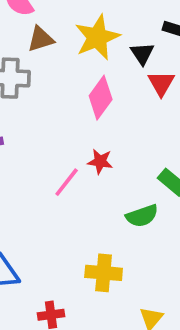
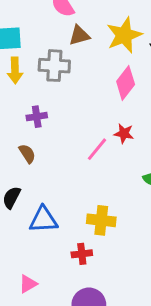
yellow cross: (104, 273) -> (101, 220), moved

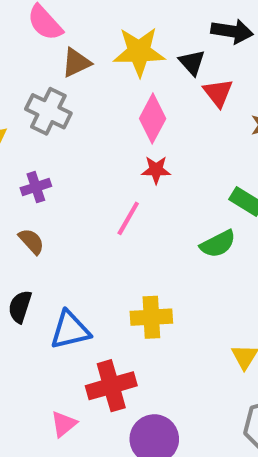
yellow star: (124, 35) -> (139, 52), turned 30
gray cross: (54, 66) -> (48, 111), turned 32
red star: (124, 133) -> (156, 170), moved
red cross: (82, 254) -> (111, 386), moved, size x1.6

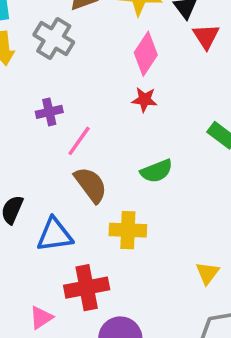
purple cross: (36, 187) -> (49, 112), moved
pink line: (128, 218) -> (79, 141), moved
brown semicircle: (31, 241) -> (91, 185), moved, size x1.5
green semicircle: (218, 244) -> (156, 171), moved

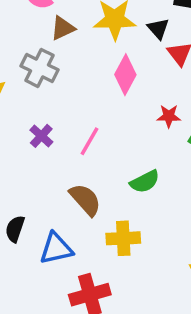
red star: (144, 100) -> (169, 116), moved
purple cross: (49, 112) -> (41, 136), turned -30
pink line: (79, 141) -> (90, 141), moved

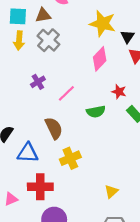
brown triangle: (63, 28) -> (43, 15), moved
green semicircle: (145, 182) -> (96, 112), moved
yellow cross: (123, 238) -> (70, 158), turned -36

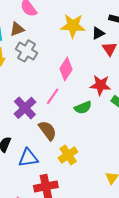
black triangle: (127, 37) -> (98, 33), turned 40
pink diamond: (100, 59) -> (66, 69), moved
purple cross: (38, 82) -> (25, 108), moved, size x1.6
red star: (119, 92) -> (100, 85), size x1.5

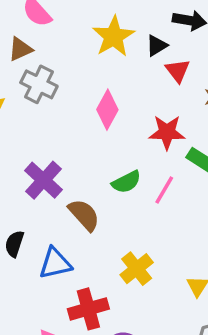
yellow star: (73, 26) -> (113, 36), turned -30
pink line: (53, 96) -> (164, 190), moved
green semicircle: (83, 108) -> (126, 182), moved
yellow cross: (68, 155) -> (137, 269), moved

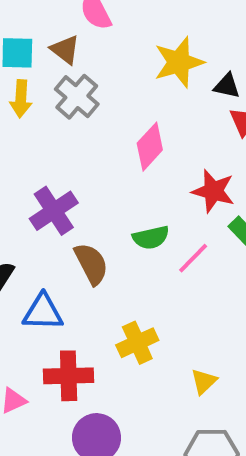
black triangle: (157, 46) -> (227, 86), turned 30
brown triangle: (20, 49) -> (65, 50), turned 48

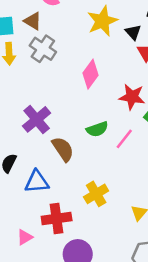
black triangle: (227, 86) -> (133, 32), turned 42

